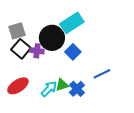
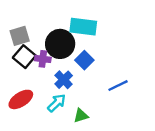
cyan rectangle: (72, 23) -> (83, 27), turned 40
green triangle: (62, 85) -> (81, 116), moved
blue cross: (77, 89) -> (64, 80), moved

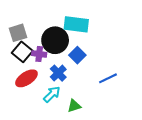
red ellipse: (21, 99) -> (26, 78), moved

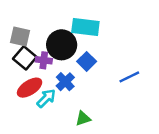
gray square: (18, 33) -> (20, 37), turned 30
blue line: (108, 78) -> (129, 77), moved
cyan arrow: (52, 94) -> (46, 98), moved

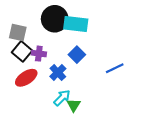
black circle: (62, 45) -> (55, 19), moved
cyan arrow: (46, 98) -> (62, 98), moved
green triangle: (83, 119) -> (74, 105), turned -40

